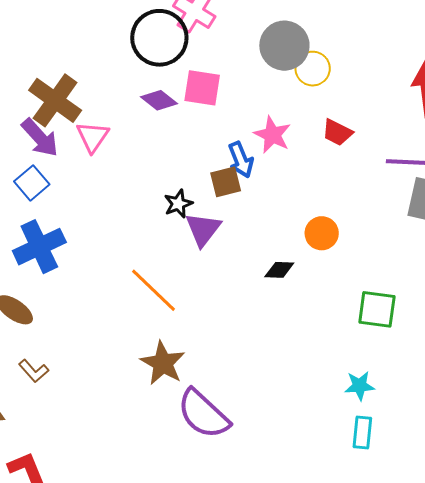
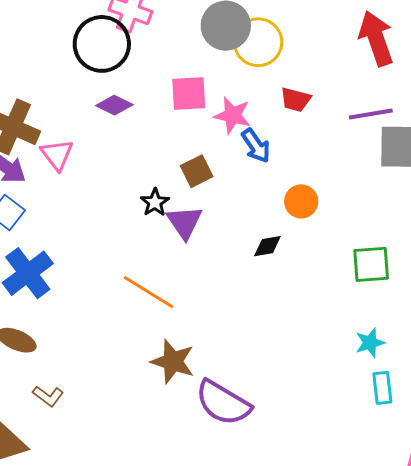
yellow circle: (313, 69) -> (258, 42), size x1.4
pink square: (202, 88) -> (189, 94), moved
blue arrow: (241, 160) -> (256, 146), moved

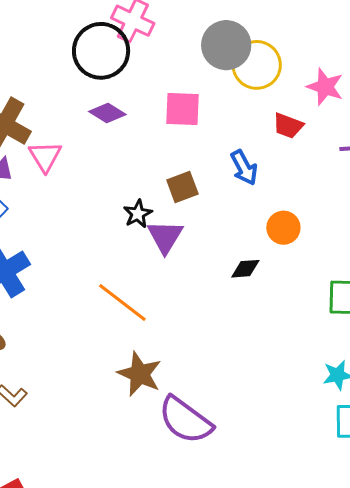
pink star: (233, 115) -> (325, 87), moved

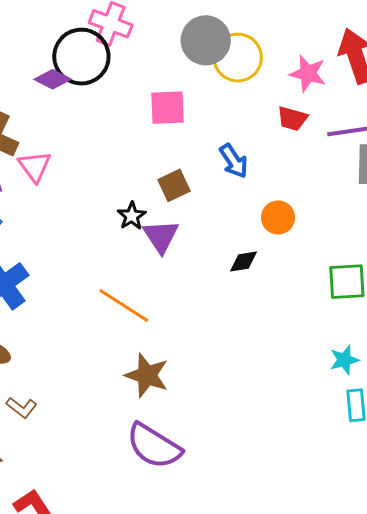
purple diamond: (107, 113) -> (53, 79), moved
red trapezoid: (288, 126) -> (292, 118), moved
purple semicircle: (185, 420) -> (154, 446), moved

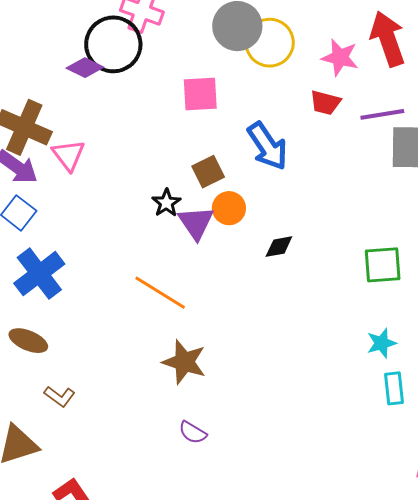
blue arrow: (234, 161) -> (267, 146), size x1.4
orange circle: (278, 217) -> (229, 208), moved
purple semicircle: (154, 446) -> (193, 433), size x0.5

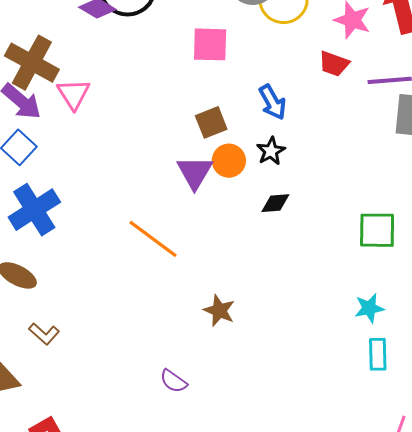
blue arrow: (267, 146) -> (272, 102), size x0.7
black star: (166, 203) -> (271, 151), moved
brown star: (184, 362) -> (219, 311), moved, size x0.7

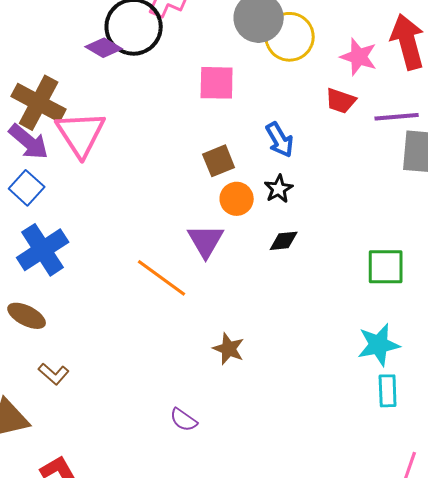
pink triangle: (74, 94) -> (81, 134), size x1.5
purple triangle: (195, 172) -> (206, 241), moved
cyan star: (369, 308) -> (379, 345), size x1.4

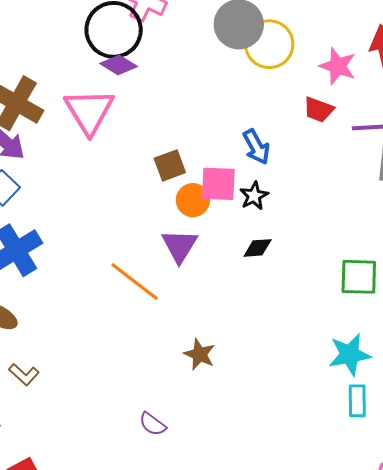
purple diamond: (104, 48) -> (119, 65), moved
pink square: (217, 83) -> (218, 184), moved
pink triangle: (81, 134) -> (89, 111), moved
brown square: (219, 161) -> (170, 165), moved
orange circle: (237, 199) -> (193, 200), moved

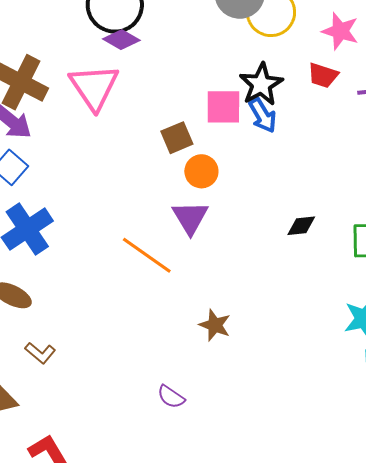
pink square: (218, 184) -> (223, 107), moved
black star: (254, 196) -> (261, 84), moved, size x1.5
black diamond: (258, 248) -> (301, 226), moved

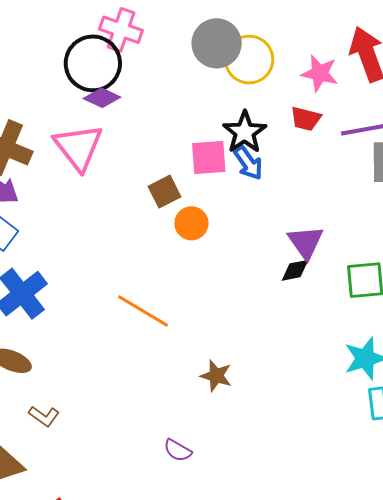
purple triangle: (190, 218) -> (306, 242), moved

